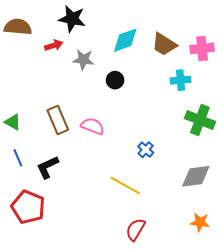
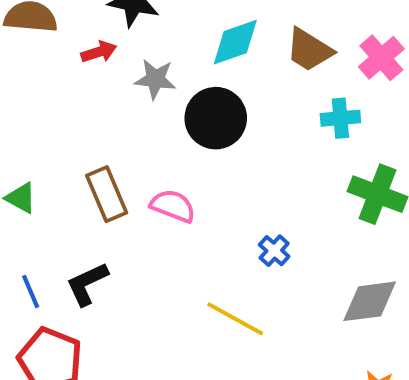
pink cross: (202, 48) -> (381, 58), turned -35
black circle: (115, 80) -> (216, 118), size x1.8
blue line: (18, 158) -> (31, 292), moved

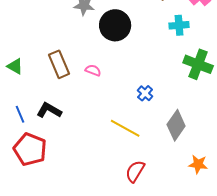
pink semicircle: (173, 206) -> (93, 70), size x0.7
black L-shape: (87, 284) -> (49, 110), turned 55
gray diamond: (370, 301) -> (176, 125), moved, turned -48

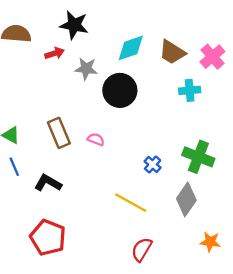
green cross: (198, 64) -> (198, 157), moved
blue line: (20, 114) -> (14, 167), moved
red pentagon: (30, 149) -> (48, 237), moved

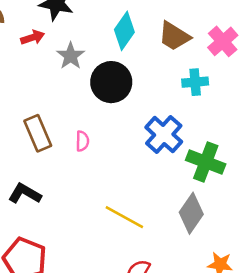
cyan diamond: (131, 48) -> (124, 31), turned -36
gray star: (86, 69) -> (71, 56), turned 30
pink semicircle: (96, 139) -> (82, 141), turned 70
blue cross: (153, 164) -> (164, 135), moved, size x1.8

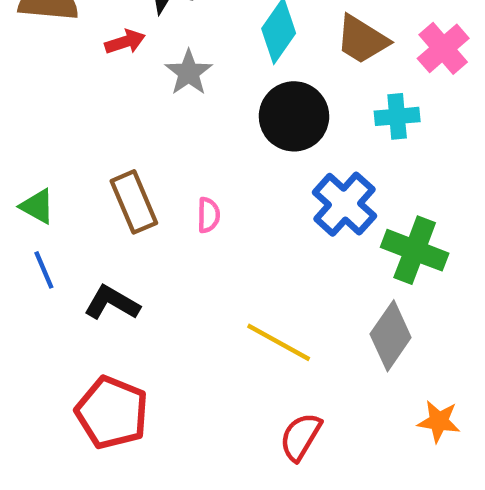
black circle: (111, 82) -> (294, 116), moved

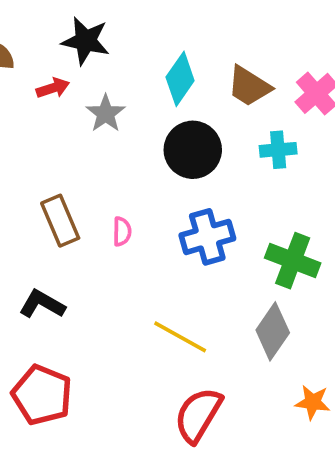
blue cross: (344, 204) -> (207, 237), moved, turned 32
red semicircle: (301, 437) -> (198, 415), size x1.4

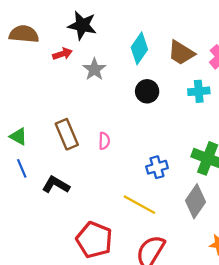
black circle: (193, 150) -> (147, 91), size x0.7
blue cross: (207, 237) -> (157, 167), moved, size x0.7
red pentagon: (42, 395) -> (94, 240), moved

